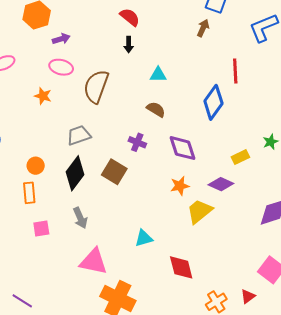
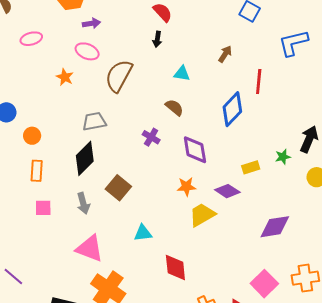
brown arrow: (203, 28) -> (225, 54), moved
orange circle: (36, 166) -> (32, 136), moved
brown square: (114, 172) -> (118, 188), moved

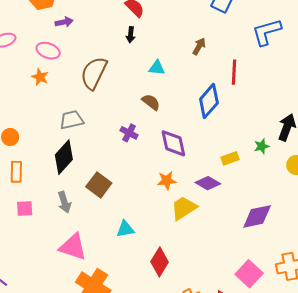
pink ellipse: (87, 51) -> (48, 51), moved
red diamond: (175, 267) -> (160, 262), turned 40

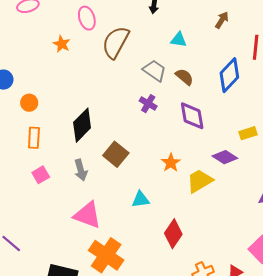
pink ellipse: (48, 51) -> (87, 18), moved, turned 50
brown semicircle: (151, 102) -> (184, 77), moved
gray trapezoid: (72, 120) -> (154, 71), moved, turned 45
orange star: (167, 181) -> (171, 163), moved, turned -30
pink square: (25, 209) -> (41, 175), turned -30

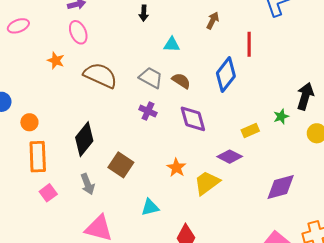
brown semicircle: (116, 42) -> (100, 75), moved, turned 92
orange rectangle: (34, 138) -> (38, 157), size x1.4

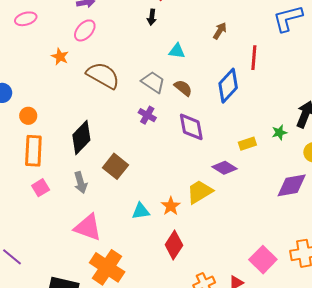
pink ellipse: (78, 32) -> (85, 30), turned 60
orange star: (176, 168) -> (171, 206), moved
purple diamond: (281, 187) -> (292, 185), moved

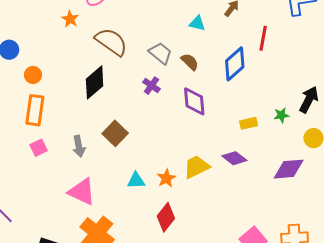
cyan triangle: (177, 51) -> (197, 23), moved
black diamond: (81, 137) -> (95, 82), moved
purple diamond: (225, 168) -> (234, 158), moved

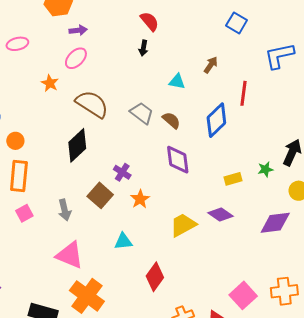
purple cross: (152, 86) -> (122, 172), moved
orange star: (166, 178) -> (140, 199), moved

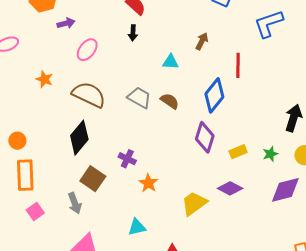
pink ellipse: (76, 58) -> (87, 50), moved
purple diamond: (178, 160) -> (205, 137), moved, turned 32
green star: (265, 169) -> (270, 154), moved
brown square: (100, 195) -> (93, 179), moved

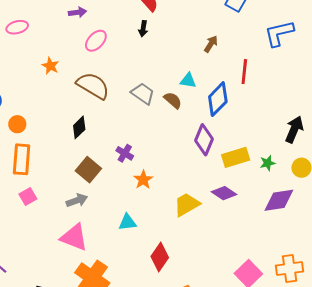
cyan triangle: (170, 62) -> (188, 80), moved
black diamond: (79, 138) -> (79, 127), size x0.7
yellow rectangle: (238, 152) -> (236, 157), size x1.5
gray arrow: (75, 203) -> (77, 200), moved, turned -95

